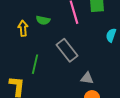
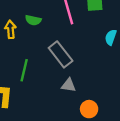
gray triangle: (87, 78) -> (69, 85), moved

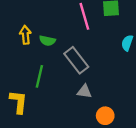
green semicircle: (33, 20) -> (47, 41), moved

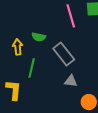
yellow arrow: (25, 35) -> (18, 47), moved

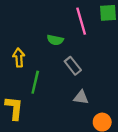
green semicircle: (39, 37) -> (55, 40), moved
gray rectangle: (64, 54) -> (73, 66), size x0.7

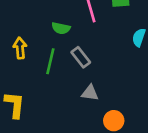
green line: (35, 82) -> (50, 61), moved

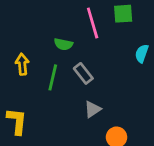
gray triangle: (90, 93) -> (93, 109), turned -42

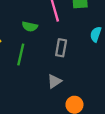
gray rectangle: (83, 73) -> (61, 48), moved, turned 48

